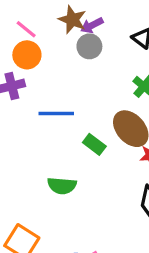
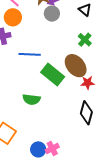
green rectangle: (94, 144) -> (53, 75), size x1.6

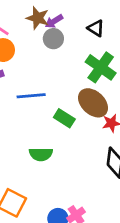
green cross: (85, 40) -> (101, 67), size x1.6
green rectangle: (53, 75) -> (64, 118), size x0.7

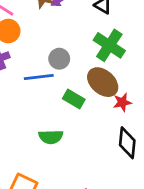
gray circle: (53, 39) -> (59, 59), moved

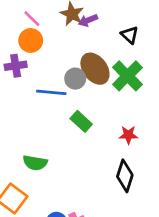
brown ellipse: (103, 82) -> (95, 69), moved
green semicircle: (51, 137) -> (35, 163), moved

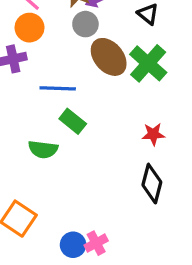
gray circle: (75, 79) -> (85, 24), moved
green rectangle: (81, 121) -> (73, 121), moved
green semicircle: (35, 163) -> (43, 149), moved

